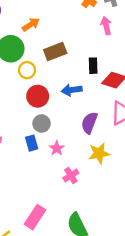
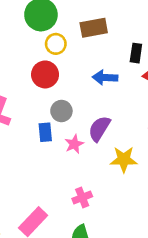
red circle: (38, 96) -> (45, 74), moved
purple semicircle: (89, 123) -> (99, 129), moved
pink cross: (71, 175) -> (82, 198), moved

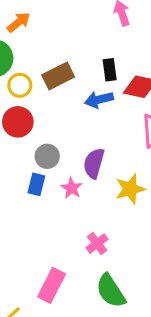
brown rectangle: (94, 28) -> (58, 76), moved
blue arrow: (105, 77) -> (99, 100), moved
blue rectangle: (45, 132) -> (36, 184), turned 36

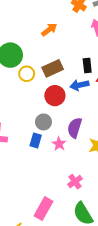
orange arrow: (19, 22) -> (49, 30), moved
red circle: (18, 122) -> (55, 96), moved

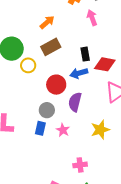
brown rectangle: (53, 68) -> (51, 47), moved
purple semicircle: (75, 128) -> (75, 102), moved
pink cross: (75, 182) -> (80, 165), turned 32

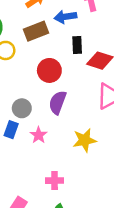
blue arrow: (79, 73) -> (65, 17), moved
red circle: (56, 85) -> (49, 70), moved

